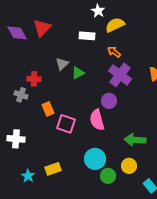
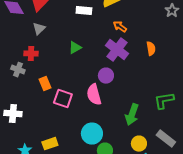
orange arrow: (114, 52) -> (120, 27), moved
gray triangle: (62, 64) -> (39, 29), moved
green arrow: (135, 140) -> (132, 115), turned -75
yellow circle: (129, 166) -> (139, 144), moved

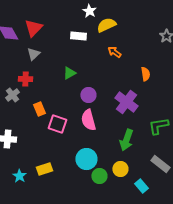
purple cross: (117, 50) -> (126, 102), moved
gray cross: (18, 70) -> (12, 95), turned 32
purple circle: (106, 76) -> (88, 95), moved
yellow circle: (139, 144) -> (120, 169), moved

